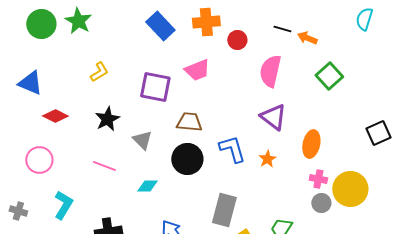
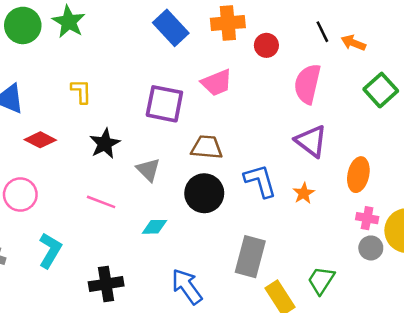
black line: (282, 29) -> (322, 32), turned 48
yellow L-shape: (99, 72) -> (81, 91), moved, turned -60

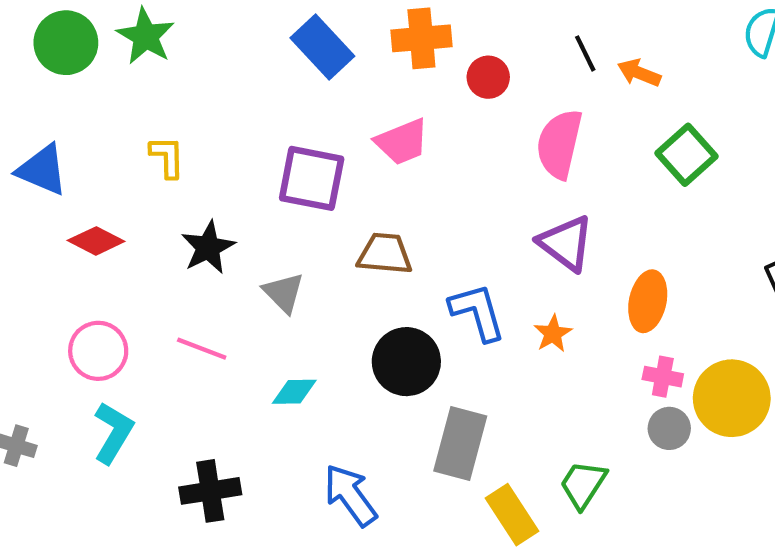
black circle: (204, 193) -> (406, 362), moved
pink circle: (20, 194) -> (98, 351), moved

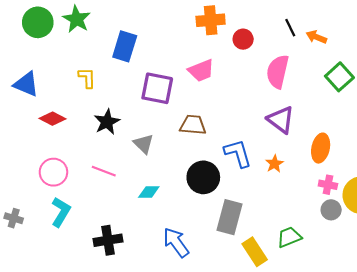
blue rectangle: (322, 47) -> (125, 46), moved, turned 60
green trapezoid: (583, 484) -> (289, 237), turned 35

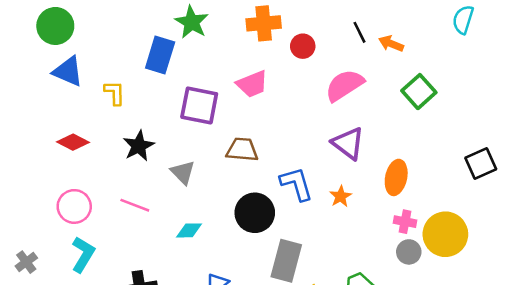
green star: (77, 19) -> (192, 22), moved
pink semicircle: (278, 72) -> (344, 85), turned 44
blue triangle: (26, 84) -> (68, 71), moved
gray cross: (14, 218) -> (26, 262), turned 36

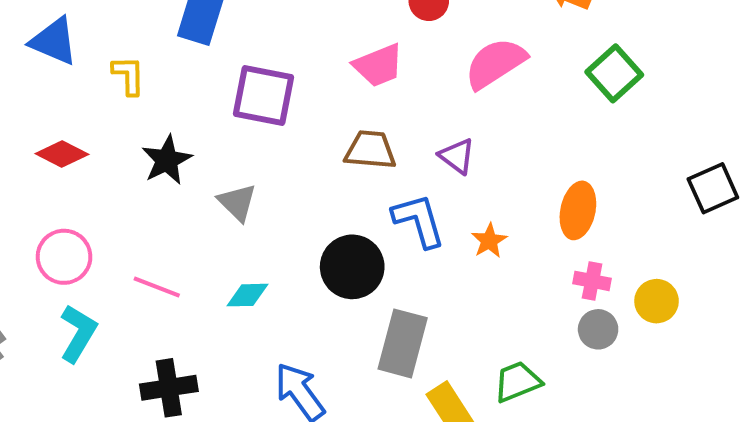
pink trapezoid: (252, 84) -> (378, 65), moved
purple triangle: (348, 143) -> (457, 156), moved, size x0.7
brown trapezoid: (242, 150) -> (370, 150), moved
pink line: (135, 205) -> (157, 287), moved
yellow circle: (445, 234) -> (657, 301), size x0.6

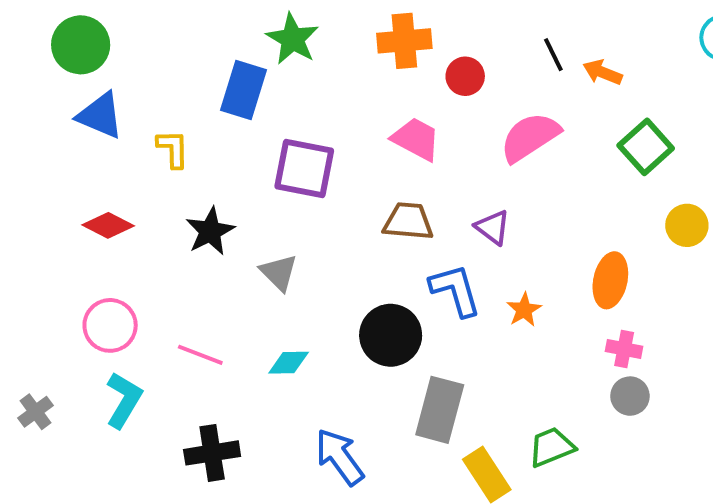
pink trapezoid: (378, 65) -> (416, 139), turned -130
yellow circle: (657, 301) -> (687, 225), moved

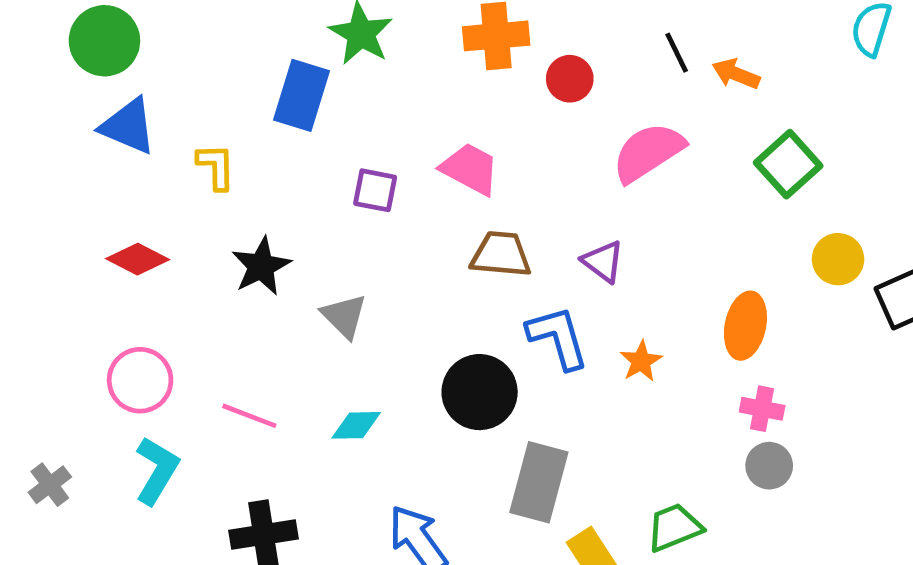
pink trapezoid: (416, 139) -> (470, 169), moved
purple square: (304, 168) -> (375, 190), size x0.6

